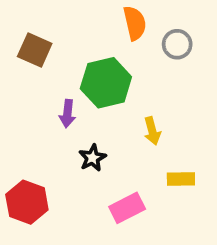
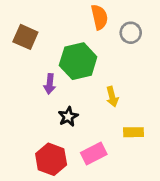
red hexagon: (27, 202) -> (51, 159), moved

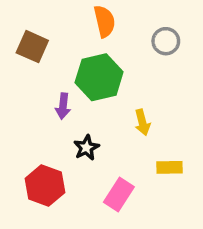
orange semicircle: (99, 17) -> (104, 21), moved
pink rectangle: (94, 154) -> (119, 195), turned -30
red hexagon: (51, 159) -> (45, 185), moved

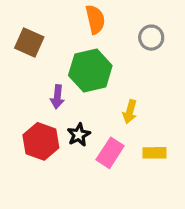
yellow arrow: (142, 122) -> (130, 112), turned 30
red hexagon: (45, 185) -> (41, 141), moved
pink rectangle: (119, 195) -> (110, 153), moved

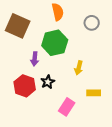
brown square: (29, 42) -> (18, 26), size x1.4
pink rectangle: (110, 153) -> (67, 107), moved

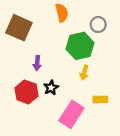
green hexagon: (55, 43) -> (80, 46), moved
pink rectangle: (67, 107) -> (71, 114), size x1.4

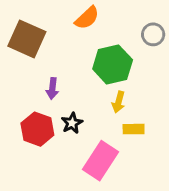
orange semicircle: (62, 13) -> (87, 18), turned 60
gray circle: (98, 24) -> (153, 34), moved
yellow rectangle: (100, 99) -> (134, 129), moved

